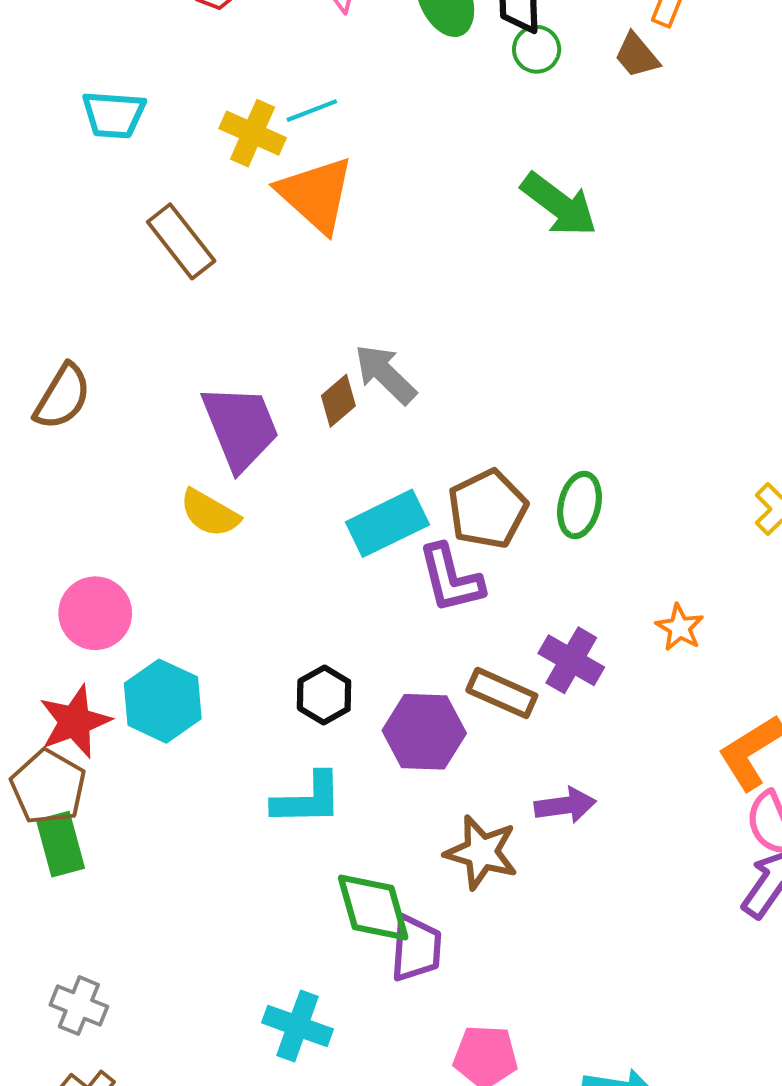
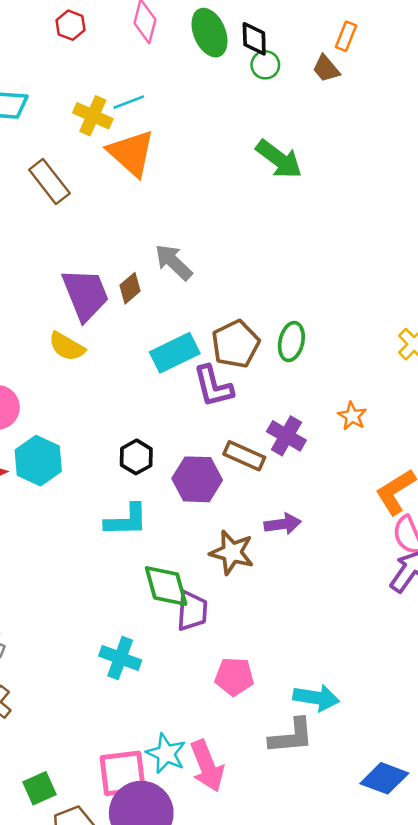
brown diamond: (338, 401) -> (130, 288), moved

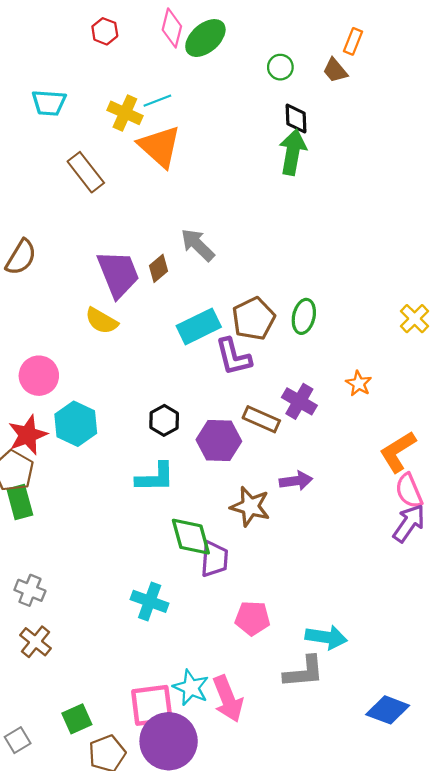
green ellipse: (209, 33) -> (205, 38), moved, turned 72
black diamond: (254, 39) -> (296, 119), moved
green arrow: (279, 159) -> (293, 152), turned -117

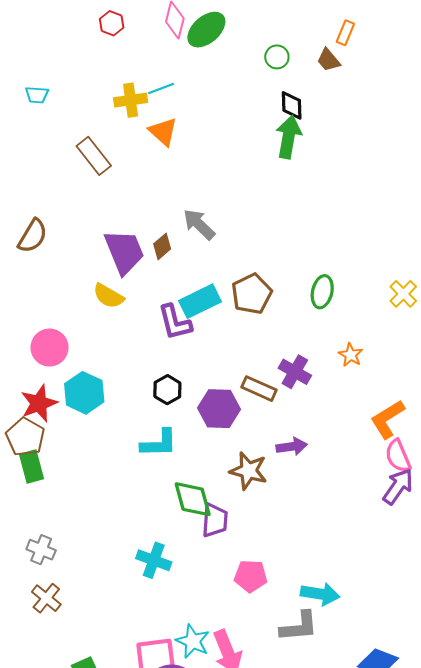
cyan trapezoid: (49, 103) -> (37, 95), moved, size x0.7
yellow cross: (125, 113) -> (131, 100), turned -32
orange triangle: (160, 146) -> (163, 132), size x0.7
green ellipse: (304, 316) -> (322, 292), moved
purple L-shape: (233, 357) -> (175, 322), moved

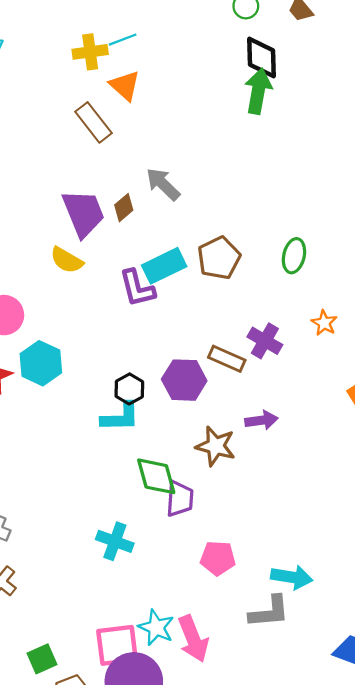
black diamond: (292, 105) -> (261, 57), size x1.4
brown rectangle: (94, 156) -> (94, 122), moved
black hexagon: (167, 390) -> (129, 389), moved

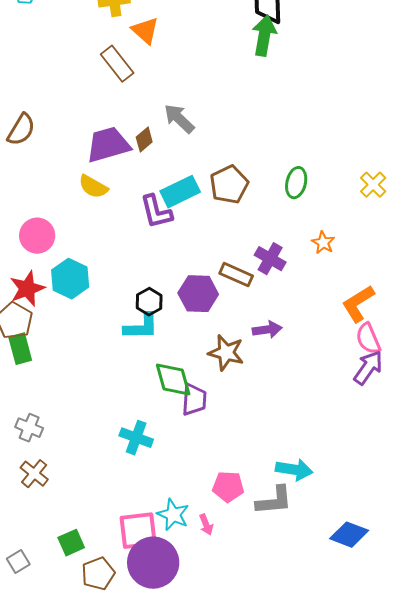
purple trapezoid: (83, 213) -> (108, 145), turned -84
pink pentagon: (218, 558) -> (228, 487), moved
pink arrow: (193, 639) -> (206, 525), size x0.5

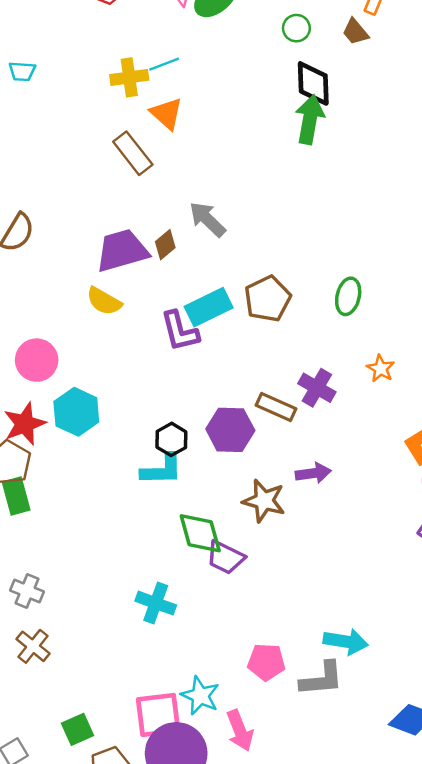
purple trapezoid: (194, 400) -> (225, 557), turned 112
pink arrow: (206, 525) -> (240, 731), moved, size x1.6

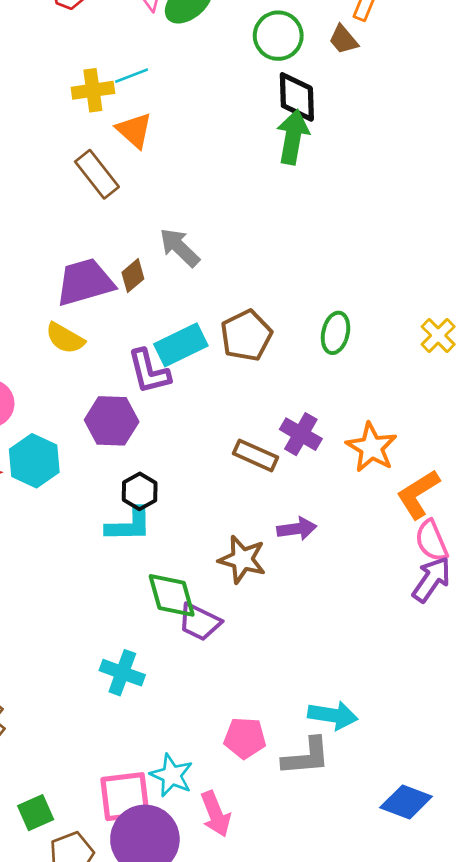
green circle: (296, 28) -> (278, 36), size x1.6
orange star: (381, 369) -> (371, 447), moved, size x1.6
purple hexagon: (230, 430) -> (112, 421), moved

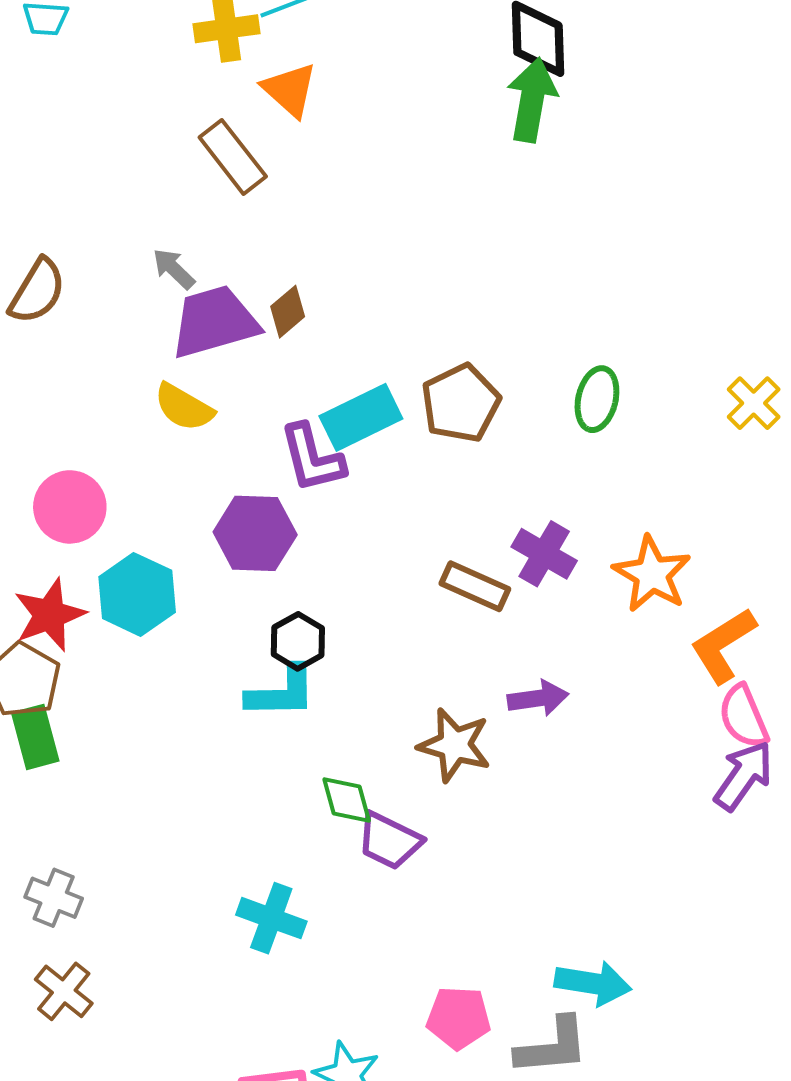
gray arrow: (180, 248) -> (174, 269), moved, size x0.7
green diamond: (172, 595) -> (347, 800), size x0.7

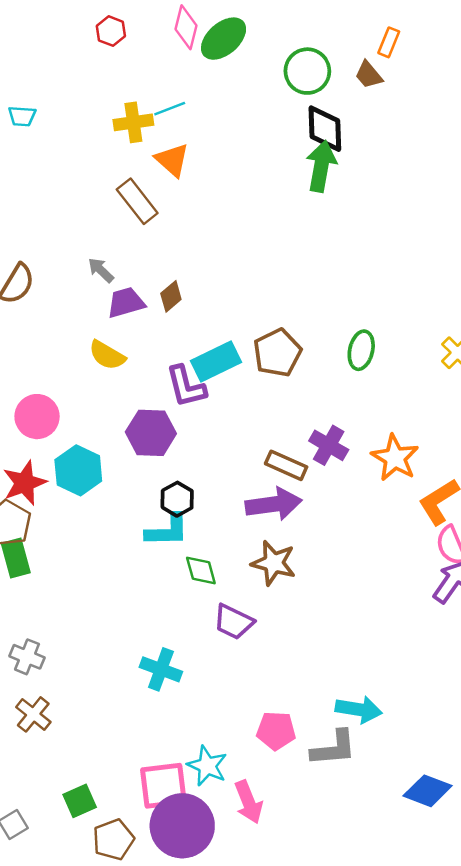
purple trapezoid: (214, 322) -> (126, 303), size x0.7
purple arrow: (538, 698) -> (274, 504), moved, size x1.5
green diamond: (347, 800) -> (201, 570), moved

